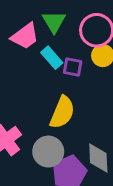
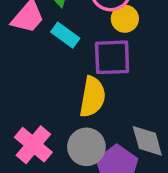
purple square: (73, 67) -> (112, 57), moved, size x1.6

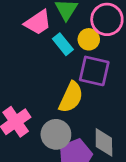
yellow circle: (125, 19) -> (89, 39), moved

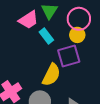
yellow circle: (89, 39) -> (77, 35), moved
purple square: (94, 71) -> (69, 56), turned -30

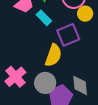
yellow circle: (77, 35) -> (85, 14), moved

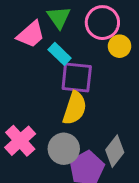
purple square: (68, 35) -> (77, 77), moved, turned 30
gray diamond: (80, 85) -> (115, 151), turned 45

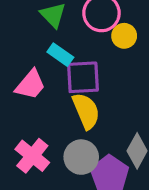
pink trapezoid: (31, 34) -> (30, 85), moved
yellow semicircle: (75, 108) -> (86, 111), turned -32

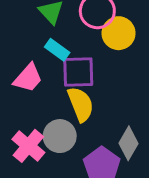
yellow circle: (124, 36) -> (119, 33), size x1.4
gray circle: (81, 157) -> (60, 136), moved

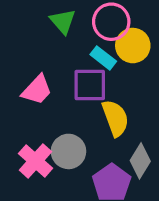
cyan rectangle: (57, 50) -> (103, 58), moved
yellow semicircle: (81, 104) -> (115, 118), moved

